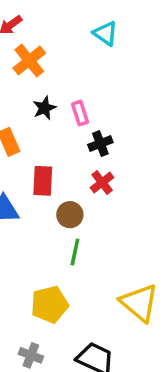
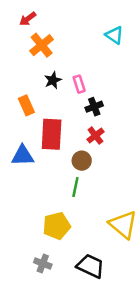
cyan triangle: (105, 33) -> (114, 35), moved
red rectangle: (43, 181) -> (52, 134), size x1.4
brown circle: (70, 215) -> (82, 161), moved

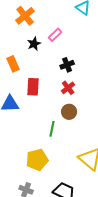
pink rectangle: (79, 84) -> (55, 35), moved, turned 64
red rectangle: (52, 134) -> (33, 87), size x0.7
brown circle: (82, 161) -> (69, 112), moved

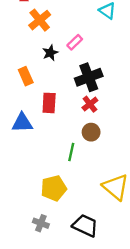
black cross: (67, 65) -> (89, 77), size x1.6

